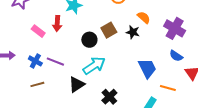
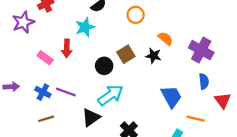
blue semicircle: (176, 56) -> (204, 81), turned -128

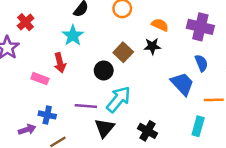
blue semicircle: (204, 81) -> (201, 63), moved
purple arrow: (11, 87) -> (27, 130), moved
purple line: (66, 92) -> (86, 106), moved

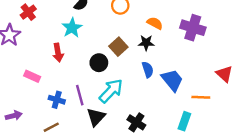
blue semicircle: (201, 63) -> (148, 70), moved
pink rectangle: (40, 79) -> (32, 76), moved
purple line: (86, 106) -> (80, 95), turned 66
blue cross: (47, 115) -> (57, 100), moved
purple arrow: (27, 130) -> (14, 116), moved

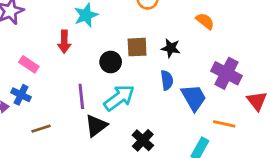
orange semicircle: (155, 23) -> (205, 21), moved
purple cross: (193, 28) -> (227, 73), moved
brown square: (118, 47) -> (137, 47), turned 30
blue cross: (57, 100) -> (21, 95), moved

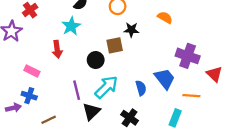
black star: (171, 48) -> (131, 30), moved
blue semicircle: (167, 80) -> (141, 88), moved

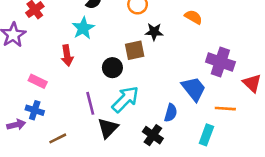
blue semicircle: (141, 88) -> (171, 113), moved, turned 32

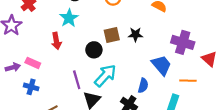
black star: (154, 32) -> (135, 35), moved
purple arrow: (16, 125) -> (13, 67), moved

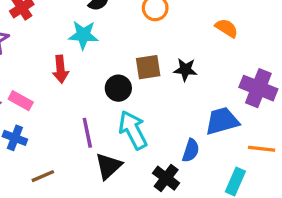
cyan star: (69, 18) -> (83, 35), turned 30
blue trapezoid: (161, 65) -> (222, 121), turned -70
cyan arrow: (105, 76) -> (133, 130), turned -75

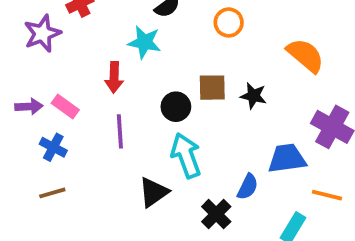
orange semicircle: (227, 28) -> (305, 55), size x1.5
purple line: (87, 133) -> (120, 131), moved
brown line: (43, 176) -> (52, 193), moved

